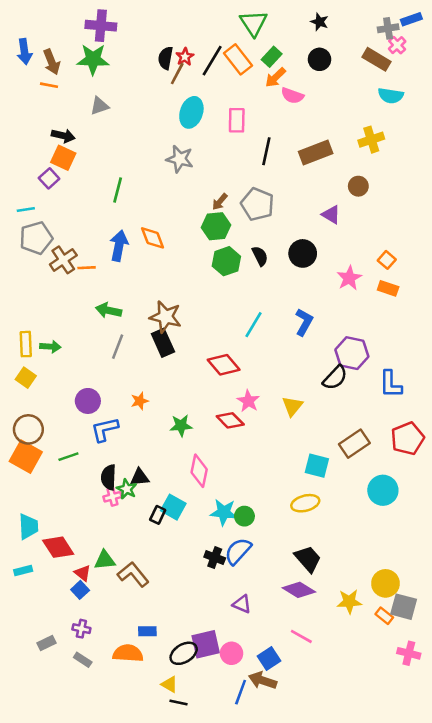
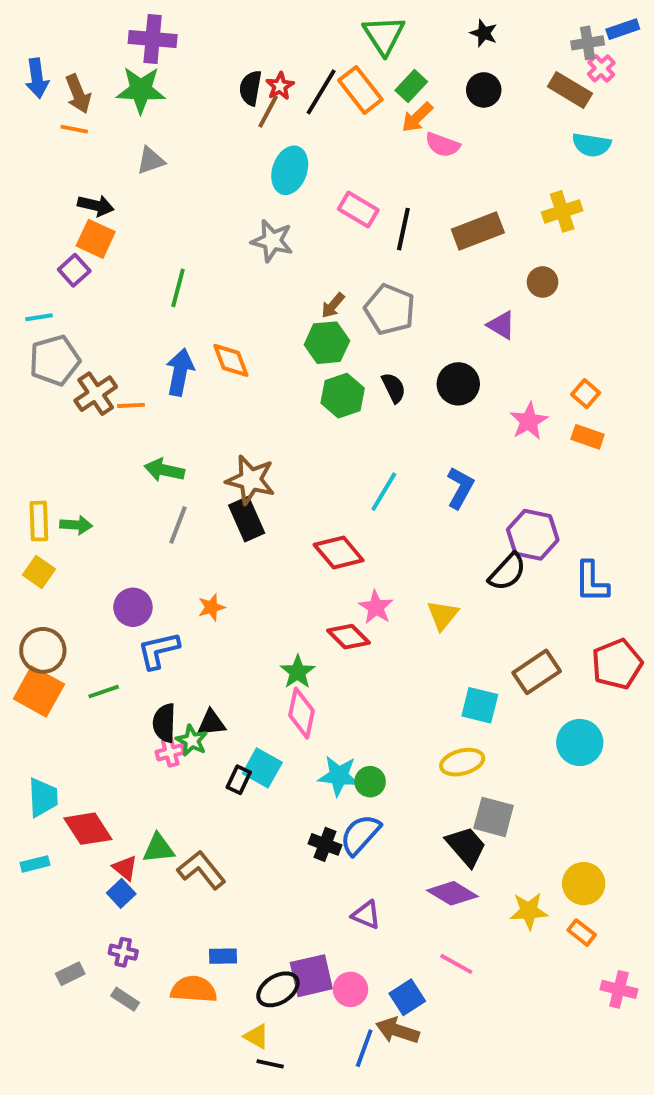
pink rectangle: (237, 120) -> (358, 209), moved, turned -60
green star: (181, 426) -> (298, 672), moved, turned -30
gray square: (404, 607) -> (494, 817), moved

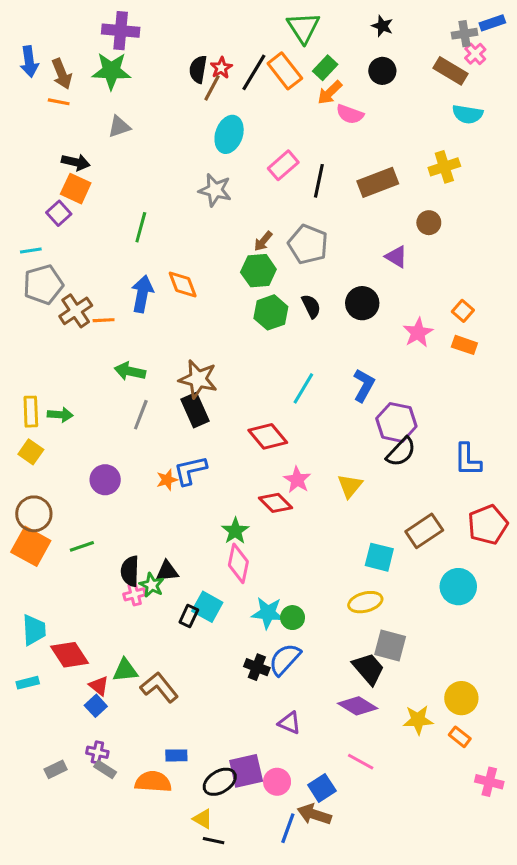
pink rectangle: (358, 209) -> (283, 165), turned -72
purple hexagon: (533, 535) -> (396, 422), moved
blue L-shape: (158, 650) -> (190, 470), moved
gray rectangle: (125, 999) -> (105, 769), moved

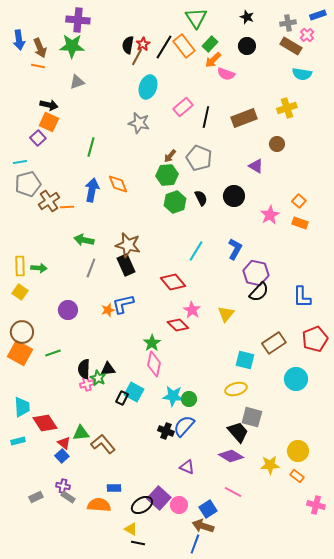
gray cross: (464, 34) -> (288, 23), moved
purple square: (246, 771) -> (159, 498), turned -35
blue line: (288, 828) -> (195, 544), moved

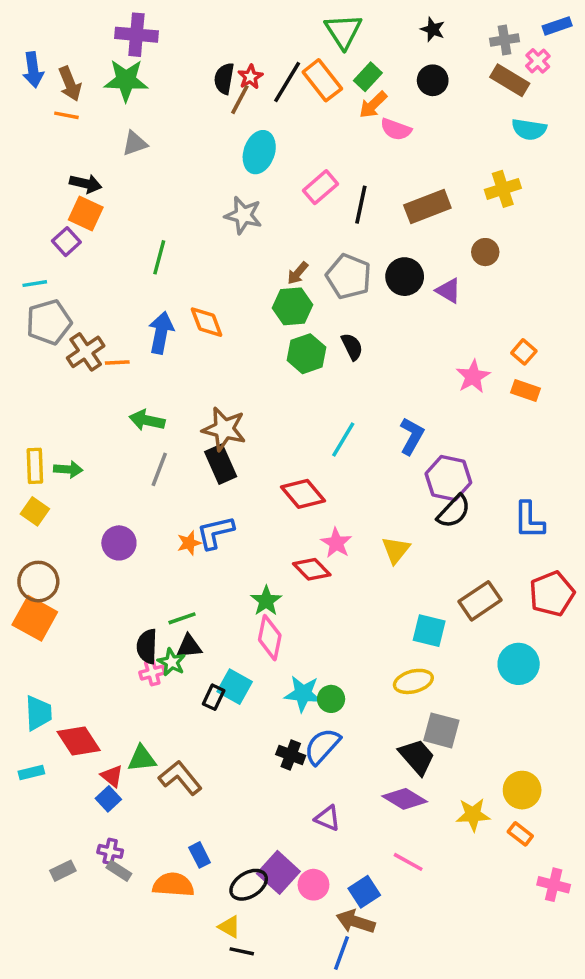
black circle: (234, 196) -> (405, 277), moved
green line: (53, 353) -> (182, 618), moved
blue rectangle: (114, 488) -> (200, 855), turned 64

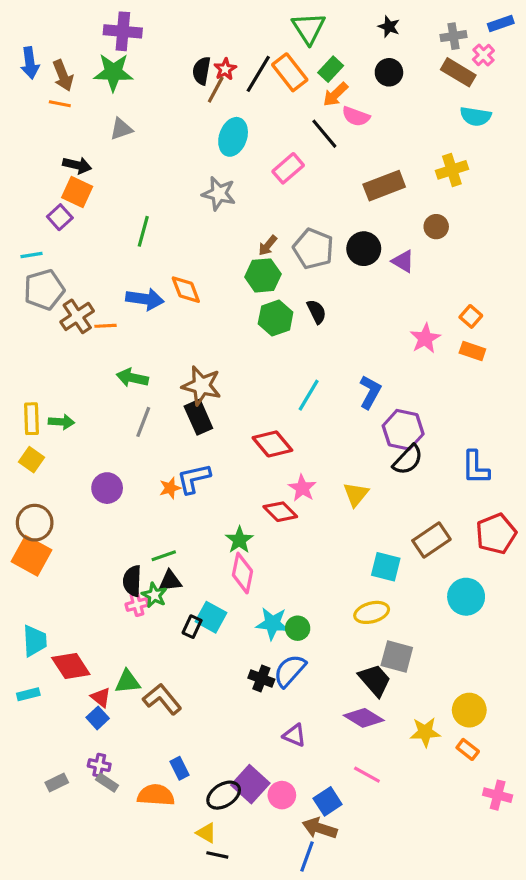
black line: (361, 205) -> (324, 134), moved, turned -52
blue arrow: (161, 333) -> (145, 299), turned 87

